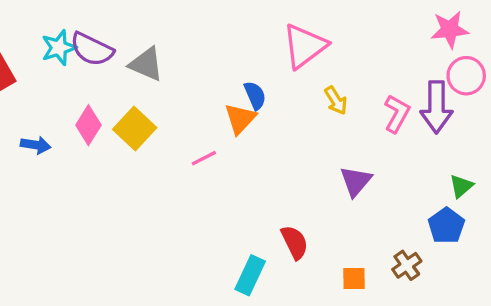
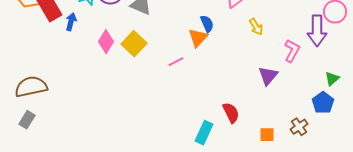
pink L-shape: (397, 114) -> (292, 51), moved
blue arrow: (36, 145) -> (71, 22), moved, turned -84

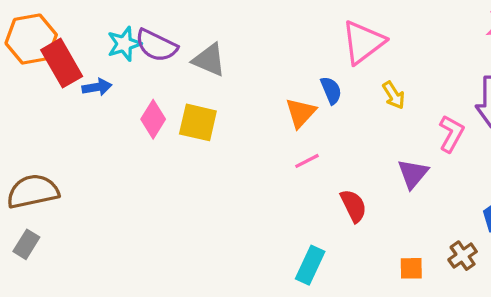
blue arrow: (71, 22) -> (97, 87), turned 66
blue semicircle: (207, 24) -> (331, 90), moved
yellow square: (134, 44) -> (198, 122), turned -30
pink line: (176, 62) -> (307, 161), moved
red semicircle: (231, 113) -> (354, 206), moved

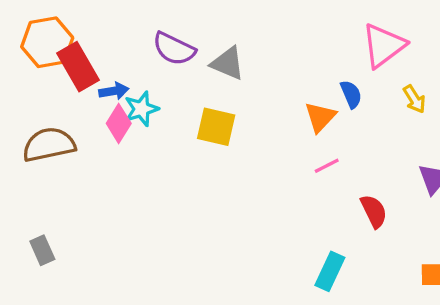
cyan star: (124, 44) -> (141, 109), moved
pink diamond: (153, 119) -> (119, 123), moved
brown semicircle: (33, 191) -> (49, 145), moved
gray rectangle: (26, 244) -> (42, 250), turned -56

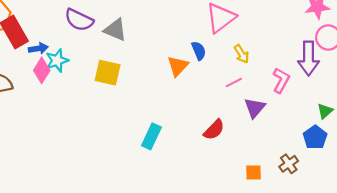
pink line: (327, 166) -> (234, 83), moved
red semicircle: (374, 211) -> (214, 130), turned 70
cyan rectangle: (330, 271) -> (151, 136), moved

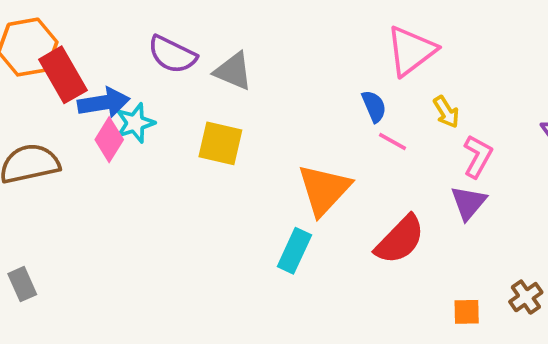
blue arrow: (38, 48) -> (104, 103), size x1.5
orange triangle: (178, 66) -> (324, 190), moved, size x1.5
pink L-shape: (281, 80) -> (478, 156), moved
pink line: (234, 83) -> (393, 142), moved, turned 56
red semicircle: (214, 130) -> (400, 240), size x1.4

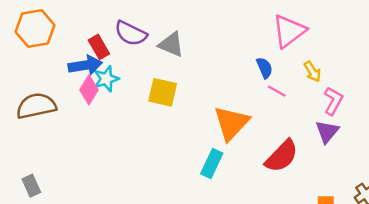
red rectangle: (63, 75) -> (99, 47), moved, size x0.7

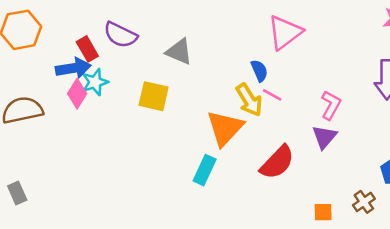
gray triangle: (171, 44) -> (179, 52), moved
yellow arrow: (312, 71) -> (249, 100), moved, size x1.5

